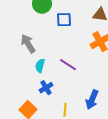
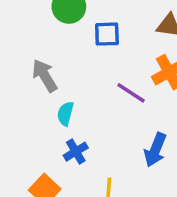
purple line: (68, 65) -> (131, 93), moved
blue arrow: (92, 100) -> (155, 150), moved

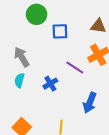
cyan semicircle: (65, 114) -> (20, 80), moved
blue cross: (76, 152) -> (50, 84), moved

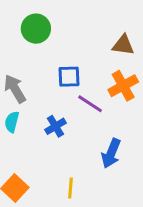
blue square: (60, 31) -> (69, 77), moved

